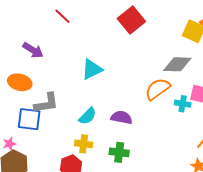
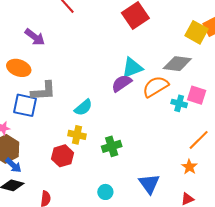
cyan triangle: (92, 69) -> (132, 68), moved
purple semicircle: (122, 118) -> (122, 83), moved, turned -50
green cross: (119, 152) -> (112, 146), turned -30

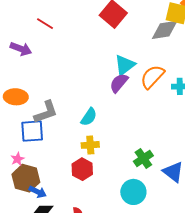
purple arrow: (35, 37) -> (21, 49), moved
gray diamond: (177, 64) -> (165, 30), moved
green cross: (112, 146) -> (143, 158), moved
cyan circle: (105, 192) -> (133, 192), size x1.6

